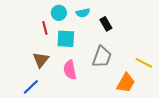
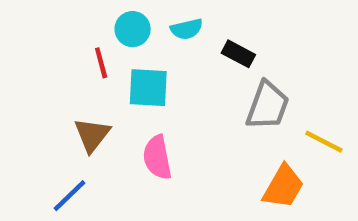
black rectangle: (106, 24) -> (238, 54), turned -32
gray trapezoid: (102, 57) -> (268, 106), moved

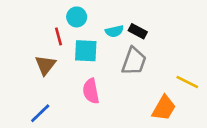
cyan semicircle: (187, 29) -> (114, 31), moved
gray trapezoid: (268, 106) -> (134, 61), moved
brown triangle: (92, 135) -> (45, 65), moved

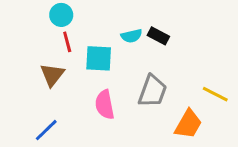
cyan circle: (77, 17) -> (61, 15), moved
gray trapezoid: (134, 61) -> (152, 91), moved

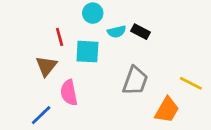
cyan circle: (61, 15) -> (93, 13), moved
pink semicircle: (105, 105) -> (69, 93), moved

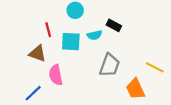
cyan semicircle: (117, 32) -> (94, 35), moved
brown triangle: (46, 66) -> (37, 53), turned -48
orange trapezoid: (167, 110) -> (135, 89), turned 125

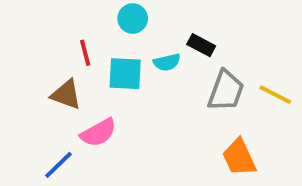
gray trapezoid: (110, 65) -> (226, 91), moved
yellow line: (155, 67) -> (275, 95), moved
pink semicircle: (56, 75) -> (98, 133), turned -108

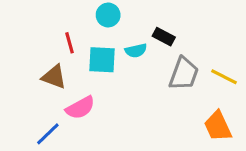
orange trapezoid: (239, 157) -> (218, 126), moved

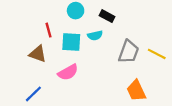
black rectangle: (164, 37) -> (107, 16), moved
pink semicircle: (80, 108) -> (68, 72), moved
orange trapezoid: (218, 126) -> (136, 91), moved

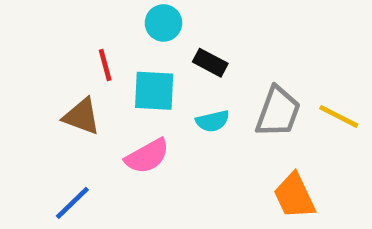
black rectangle: (107, 16) -> (210, 63), moved
cyan semicircle: (95, 35) -> (213, 121), moved

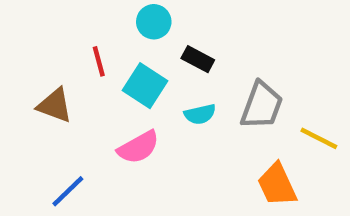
cyan square: (154, 91) -> (145, 86), turned 30
brown triangle: (82, 116) -> (55, 105), moved
yellow line: (339, 116) -> (319, 138), moved

